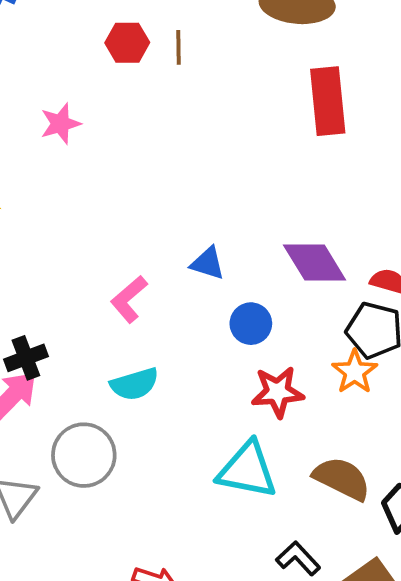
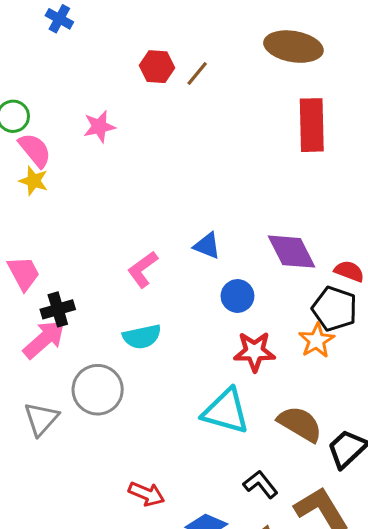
brown line: (178, 47) -> (197, 74), turned 36

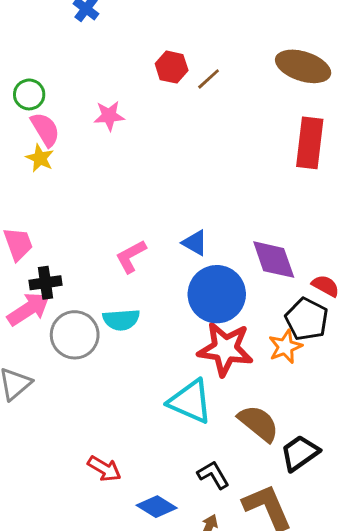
blue circle: (237, 296) -> (217, 294), size x1.8
red star: (254, 352) -> (225, 349), size x1.4
gray circle: (98, 390) -> (75, 335), moved

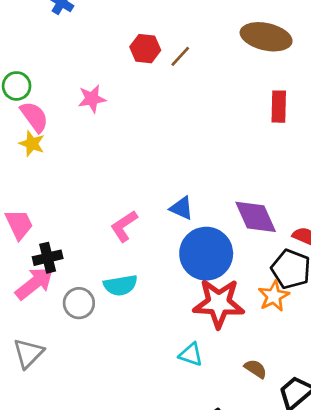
red rectangle: (310, 143) -> (279, 107), size x0.7
gray circle: (75, 335) -> (79, 303), size x0.7
cyan triangle: (190, 401) -> (191, 355), size x0.6
brown semicircle: (258, 423) -> (256, 369), size x0.6

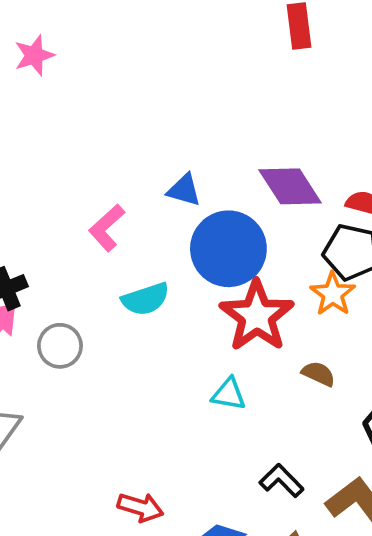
cyan semicircle: (120, 285) -> (145, 299), moved
red star: (219, 303) -> (257, 316), turned -30
brown semicircle: (256, 369) -> (318, 374), moved

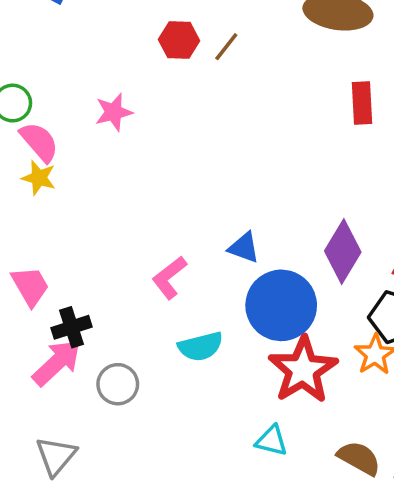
purple diamond: (290, 186) -> (343, 252), turned 60
brown semicircle: (318, 374) -> (359, 458), moved, size x1.4

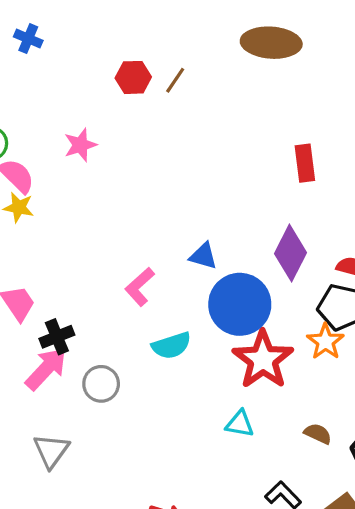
red rectangle: (362, 103) -> (305, 163), moved
brown semicircle: (359, 458) -> (318, 434), size x0.7

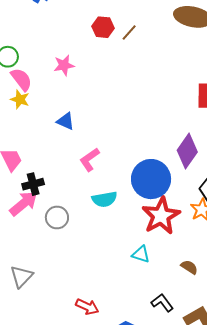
blue triangle: (203, 256) -> (65, 121), moved
gray triangle: (51, 451) -> (22, 276), moved

